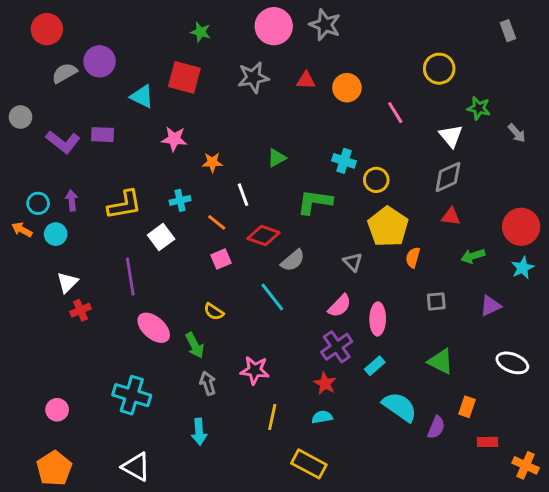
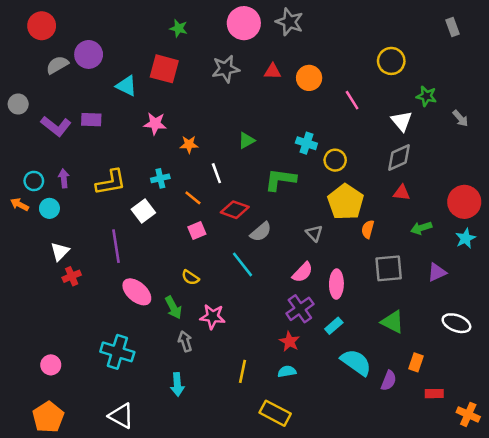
gray square: (436, 301) -> (389, 268), size x1.6
pink star: (255, 370) -> (213, 317), moved

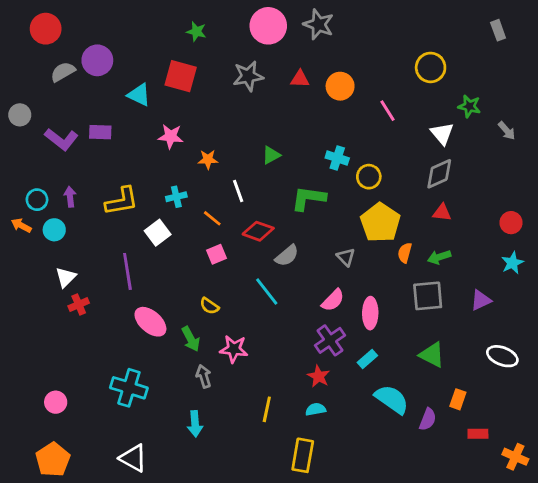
red circle: (464, 202) -> (511, 223), size x0.6
green arrow: (421, 228) -> (439, 257), moved
yellow rectangle: (275, 413) -> (303, 455), turned 72

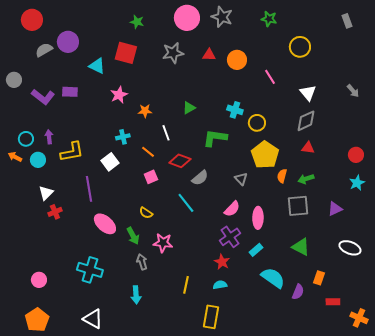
green star: (469, 106) -> (269, 19), moved
pink star: (171, 136) -> (119, 95), turned -30
yellow L-shape: (122, 201) -> (72, 152), moved

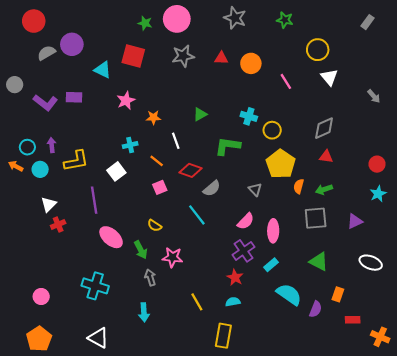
pink circle: (187, 18) -> (177, 19), moved
gray rectangle: (347, 21) -> (367, 22), turned 56
white triangle: (308, 93) -> (329, 77), moved
yellow line: (186, 285) -> (197, 302), turned -42

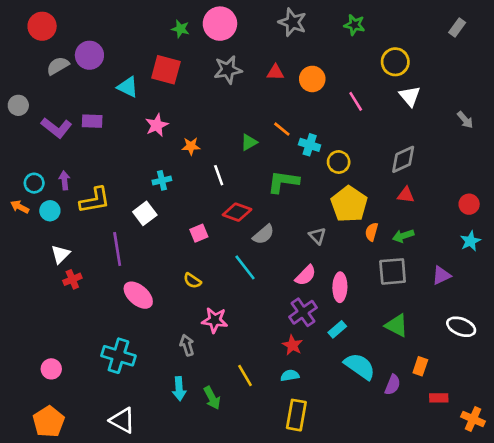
orange line: (157, 161) -> (282, 129), moved
green arrow: (141, 250) -> (212, 398), moved
yellow rectangle: (223, 336) -> (296, 415), moved

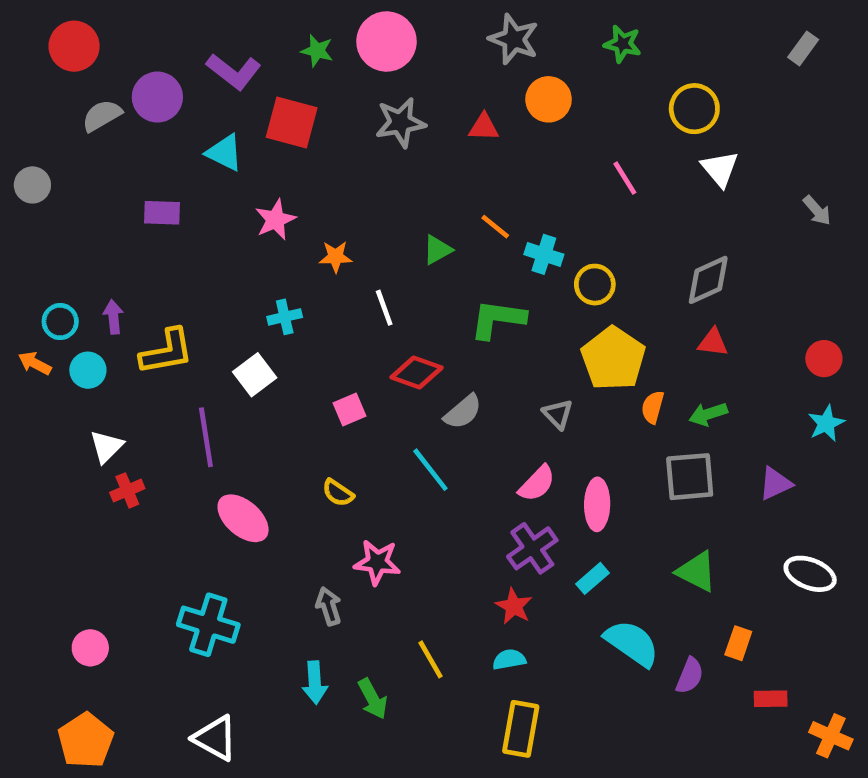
orange circle: (312, 79) -> (549, 99), moved
purple L-shape: (57, 128) -> (234, 72), moved

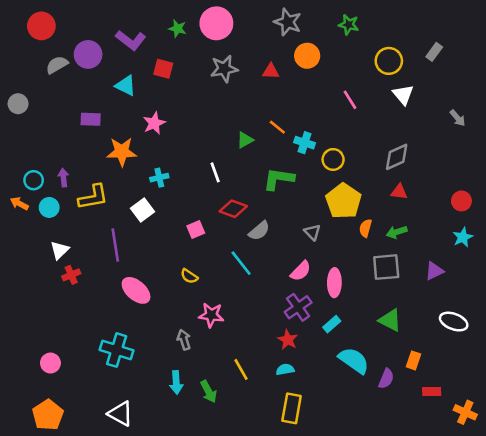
gray rectangle: (803, 48) -> (434, 52), moved
red square: (292, 122) -> (163, 69), size x0.7
orange star: (336, 257) -> (122, 152), moved, size x1.6

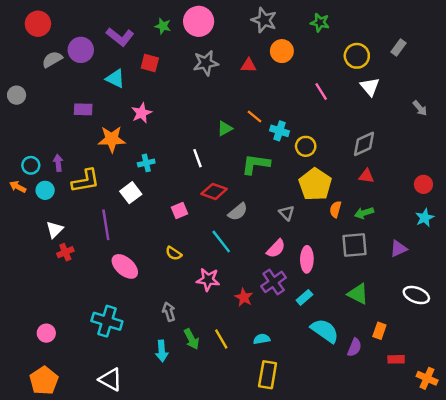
pink star: (211, 315) -> (208, 280), moved
red star: (288, 340) -> (244, 297), moved
green arrow: (209, 392) -> (191, 339), moved

